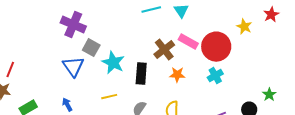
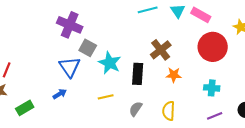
pink rectangle: (188, 42) -> (201, 15), moved
cyan cross: (215, 76) -> (212, 88), moved, turned 35
blue arrow: (67, 105) -> (60, 94), moved, turned 88

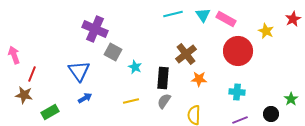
cyan star: (110, 63) -> (135, 67), size x0.6
blue triangle: (70, 67) -> (79, 71), moved
gray semicircle: (136, 109) -> (164, 101), moved

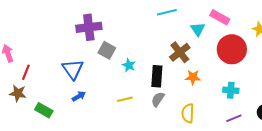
cyan triangle: (203, 15) -> (198, 29), moved
purple cross: (95, 29) -> (89, 27), turned -30
green rectangle: (50, 112) -> (44, 110), turned 60

